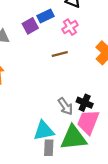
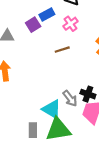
cyan triangle: (44, 131) -> (52, 109), moved, turned 45
green triangle: (73, 138) -> (58, 130), moved
gray rectangle: (49, 148) -> (33, 130), moved

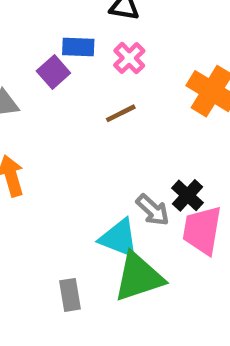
blue rectangle: (47, 15) -> (78, 47), turned 40
black cross: (88, 94) -> (188, 195), turned 32
gray rectangle: (33, 130) -> (70, 295), moved

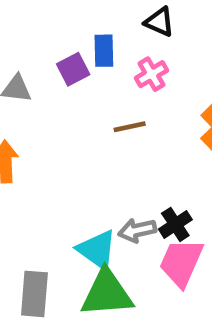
blue rectangle: (78, 47) -> (104, 51), turned 72
gray arrow: (153, 210) -> (137, 230), turned 111
gray rectangle: (70, 295) -> (34, 294), size x1.4

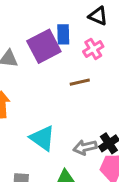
purple square: (73, 69) -> (44, 46), size x1.6
cyan triangle: (97, 250) -> (42, 138), moved

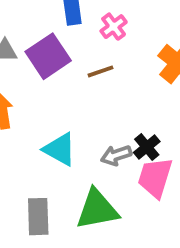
purple square: (44, 46) -> (48, 56), moved

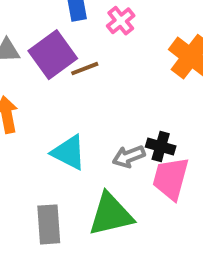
brown line: (100, 71) -> (85, 69), moved
black cross: (147, 147) -> (161, 147), turned -32

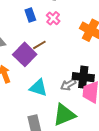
purple square: (53, 55) -> (25, 54), moved
black cross: (161, 147) -> (83, 77), size x1.5

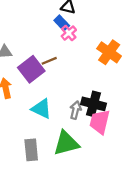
blue rectangle: (30, 15) -> (62, 23), moved, turned -32
gray arrow: (68, 85) -> (76, 110), turned 126

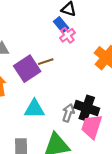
cyan triangle: (41, 109) -> (34, 109), turned -30

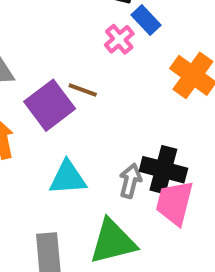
blue rectangle: (61, 25) -> (146, 20), moved
brown line: (46, 62) -> (83, 90), turned 42

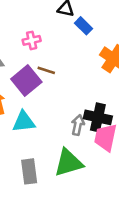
pink cross: (119, 39) -> (32, 40), moved, turned 30
cyan triangle: (68, 178) -> (24, 122), moved

